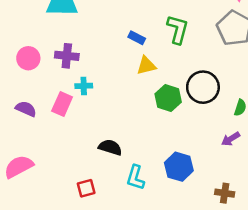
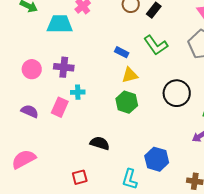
green L-shape: (178, 29) -> (156, 45), turned 130
green hexagon: (168, 98) -> (127, 102), moved
cyan L-shape: (136, 177) -> (130, 179), moved

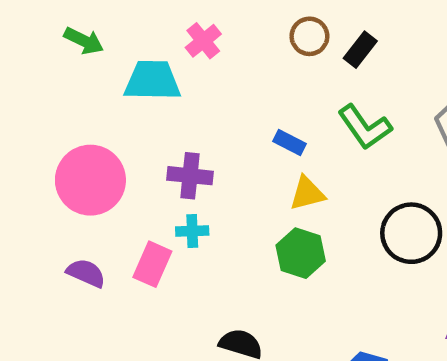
purple cross: (64, 67) -> (190, 176), moved
pink circle: (32, 69) -> (90, 180), size x1.6

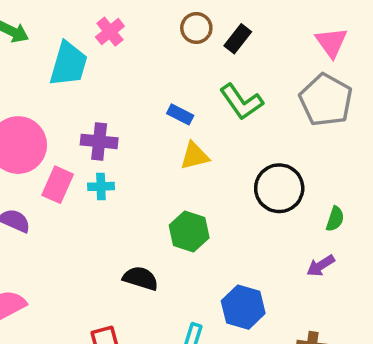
cyan trapezoid: (152, 81) -> (69, 64), turned 105
green hexagon: (301, 253) -> (189, 231), moved
pink rectangle: (152, 264) -> (58, 185), moved

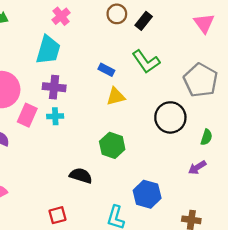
cyan trapezoid: (69, 64) -> (48, 50), moved
gray pentagon: (326, 100) -> (201, 80), moved

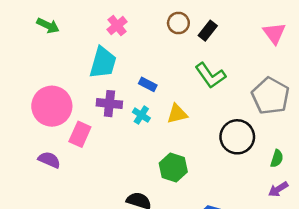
blue rectangle: (106, 70) -> (148, 84), moved
cyan cross: (55, 116) -> (141, 115), moved, turned 35
purple arrow: (197, 167) -> (278, 189), moved

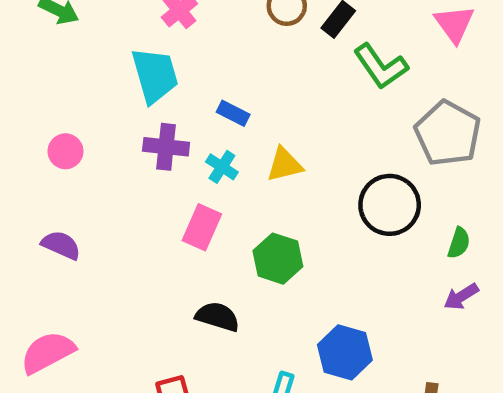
cyan trapezoid: (103, 63) -> (155, 75), turned -32
green L-shape: (210, 75) -> (381, 66), moved
pink circle: (52, 106) -> (65, 151), size x0.5
pink rectangle: (80, 134) -> (202, 227), moved

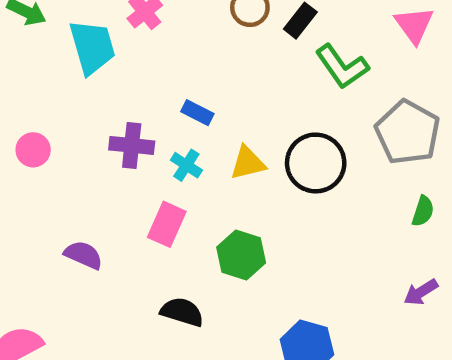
cyan trapezoid: (155, 75) -> (92, 47), moved
black circle: (390, 205) -> (316, 163), moved
green semicircle: (459, 243) -> (423, 211), moved
purple semicircle: (61, 245) -> (83, 255), moved

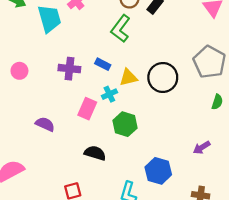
green L-shape: (342, 67) -> (121, 29), moved, turned 72
blue rectangle: (197, 113) -> (103, 64), moved
cyan cross: (186, 165) -> (109, 94), moved, turned 32
purple arrow: (421, 292) -> (202, 147), moved

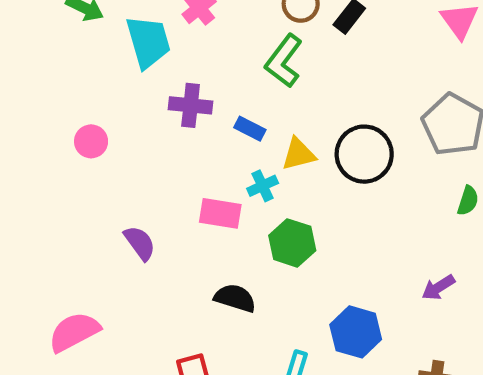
purple cross: (69, 69) -> (191, 105), moved
pink rectangle: (87, 109) -> (220, 213), turned 75
purple semicircle: (45, 124) -> (140, 243), turned 30

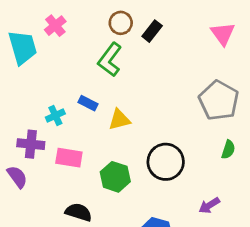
purple cross: (191, 105) -> (31, 144), moved
black circle: (364, 154) -> (166, 162), moved
cyan cross: (263, 186) -> (55, 115), moved

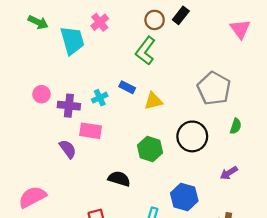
black rectangle: (152, 31) -> (181, 15), moved
gray pentagon: (219, 101) -> (214, 88), moved
purple cross: (31, 144) -> (69, 106), moved
green semicircle: (228, 150) -> (236, 126), moved
pink rectangle: (69, 158) -> (91, 131), moved

